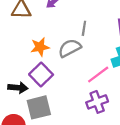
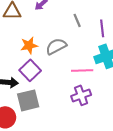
gray line: (84, 28) -> (77, 20), moved, turned -32
pink line: (98, 74) -> (82, 70), turned 35

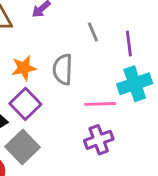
gray semicircle: (56, 46) -> (63, 69), turned -60
gray square: (28, 100) -> (22, 147), turned -30

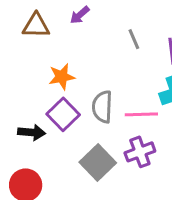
gray semicircle: (63, 69) -> (102, 107), moved
gray square: (22, 147) -> (98, 162), moved

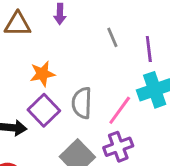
purple arrow: (80, 15) -> (60, 14), turned -48
pink line: (141, 114) -> (120, 110), turned -52

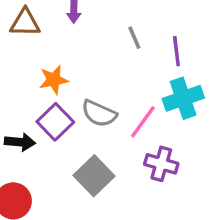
gray semicircle: (82, 103) -> (99, 113), turned -68
purple cross: (118, 147) -> (161, 164), moved, turned 36

